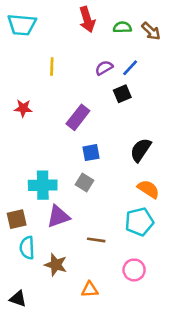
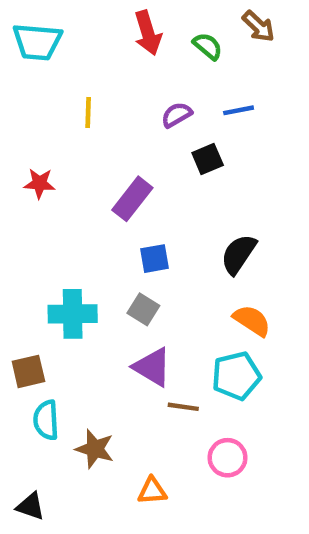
green semicircle: (122, 27) -> (208, 46), turned 42
brown arrow: (151, 31) -> (258, 26), moved
blue line: (130, 68) -> (239, 110), moved, turned 36
purple triangle: (58, 216) -> (152, 367), moved, turned 50
brown line: (96, 240) -> (183, 407), moved

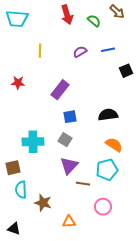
black square: (208, 159) -> (126, 71), moved
black semicircle: (239, 254) -> (108, 115), turned 48
purple triangle: (152, 367) -> (69, 166), turned 42

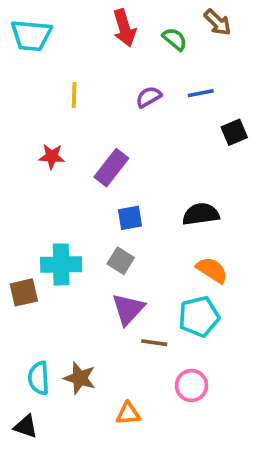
red star: (18, 83) -> (52, 156), moved
brown square: (13, 168) -> (24, 292), moved
cyan semicircle: (21, 190) -> (39, 378), moved

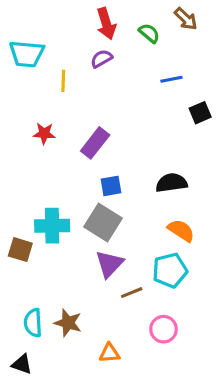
cyan trapezoid: (31, 35) -> (27, 54), moved
purple semicircle: (149, 97) -> (101, 59), moved
gray square: (121, 261) -> (103, 223), size x1.6
brown square: (24, 292) -> (20, 250), turned 30
brown line: (154, 343) -> (132, 293), turned -30

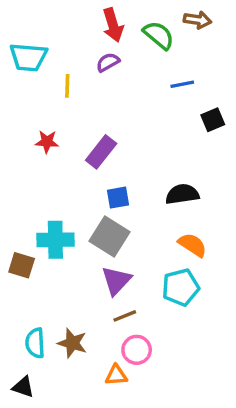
brown arrow: (186, 19) -> (198, 20), turned -35
green semicircle: (149, 33) -> (159, 35), size x1.4
brown line: (132, 293) -> (125, 316), moved
pink circle: (164, 329) -> (137, 350), moved

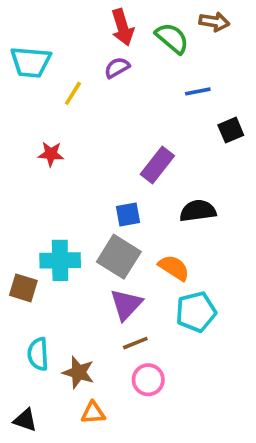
yellow line: (67, 86) -> (73, 93), turned 30
purple rectangle: (101, 152) -> (157, 165), moved
orange semicircle: (192, 245) -> (174, 268), moved
cyan semicircle: (35, 343) -> (38, 354), moved
orange triangle: (116, 375) -> (93, 413), moved

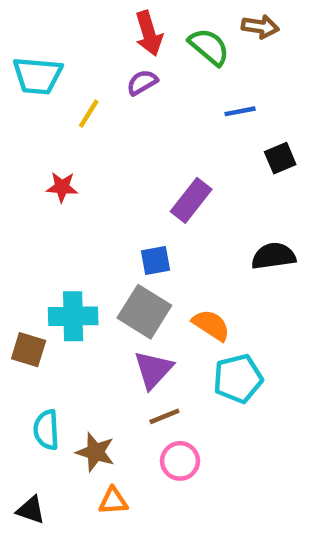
black semicircle: (198, 211) -> (274, 256), moved

